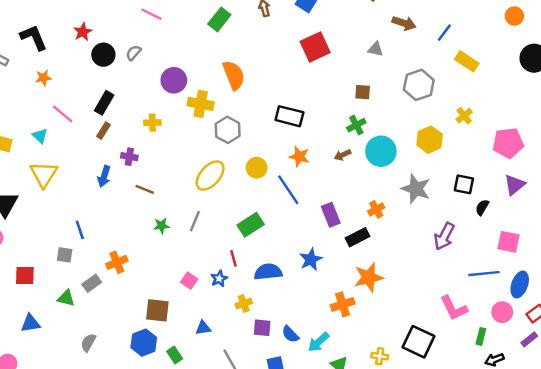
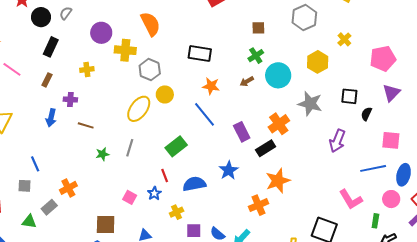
black rectangle: (104, 103) -> (51, 47), moved
yellow circle: (257, 168) -> (165, 94), moved
orange cross: (376, 209) -> (279, 124), size x1.5

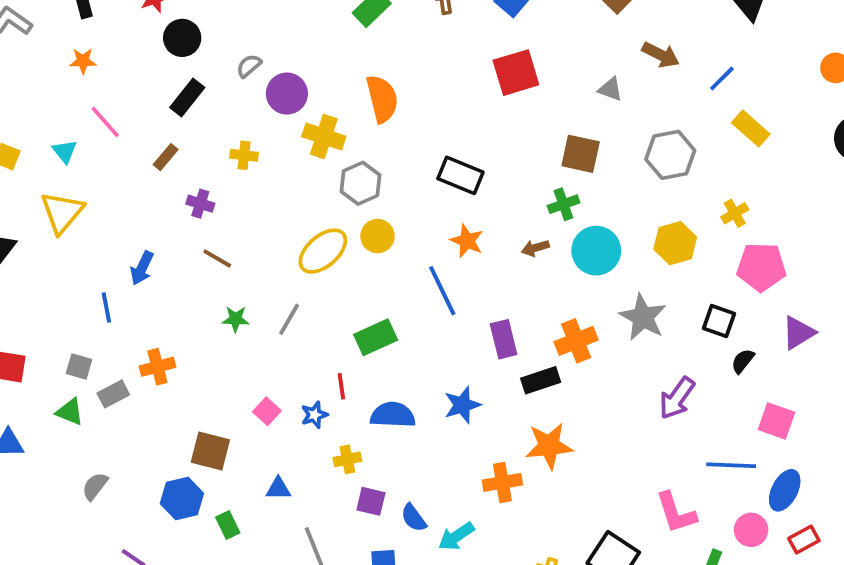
gray semicircle: (66, 13) -> (249, 66), moved
brown square: (258, 28) -> (581, 154), size x1.5
pink pentagon: (383, 59) -> (761, 267), moved
blue arrow: (51, 118) -> (142, 268), moved
gray square: (24, 186) -> (79, 367), moved

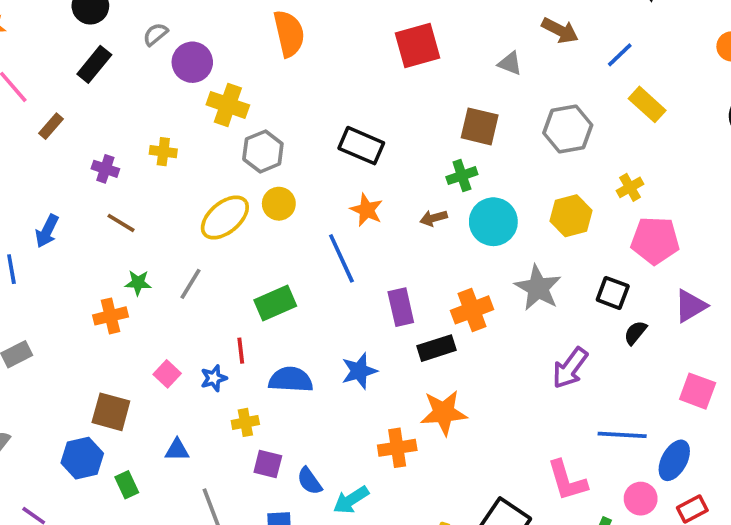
orange semicircle: (382, 99) -> (289, 34), moved
yellow cross: (244, 155) -> (163, 152), moved
brown rectangle: (166, 157) -> (51, 126), moved
orange cross: (157, 367) -> (110, 316), moved
pink square: (776, 421) -> (698, 391), moved

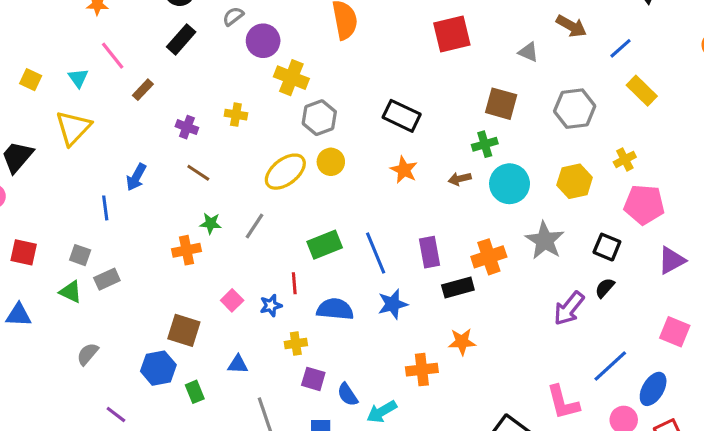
blue line: (341, 258) -> (376, 253), moved
black semicircle: (635, 333) -> (605, 288), moved
orange star: (444, 413) -> (462, 342), size x0.7
blue line: (622, 435) -> (610, 366), turned -48

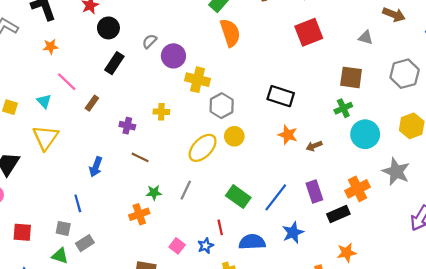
brown arrow: (460, 179) -> (314, 146), moved
blue line: (105, 208) -> (78, 203), moved
green rectangle: (325, 245) -> (238, 197), turned 65
blue line: (376, 253) -> (276, 197), turned 68

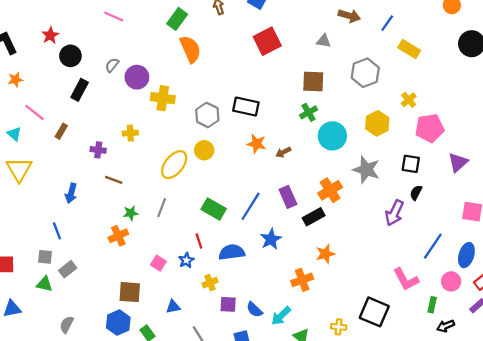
gray hexagon: (222, 106) -> (207, 115), moved

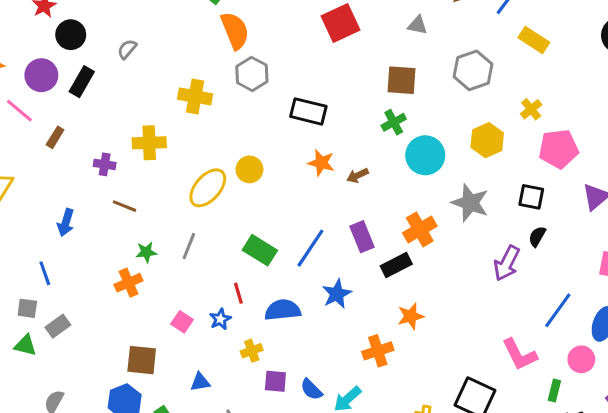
purple circle: (137, 77) -> (41, 75), moved
gray hexagon: (207, 115) -> (252, 74), moved
yellow cross: (130, 133) -> (149, 143), size x1.5

